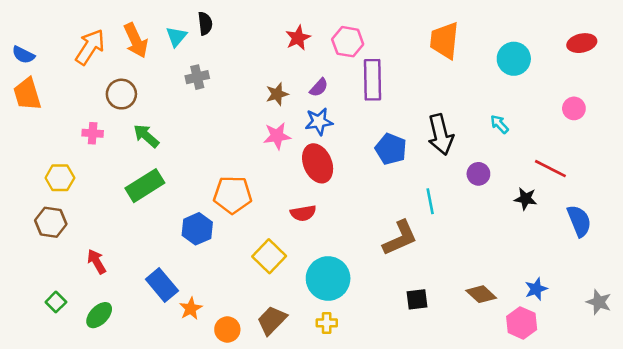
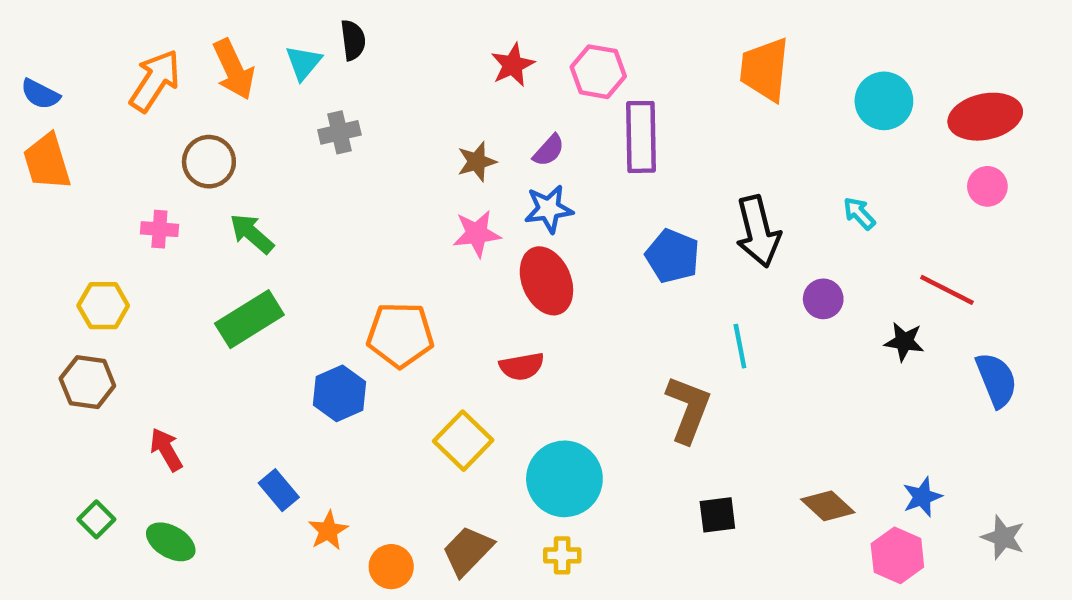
red ellipse: (582, 43) -> (985, 117), moved, size x1.4
brown L-shape: (400, 238) -> (688, 409), turned -45
blue rectangle: (162, 285) -> (279, 490), size x0.7
gray star: (599, 302) -> (1003, 537), moved
green ellipse: (99, 315) -> (171, 542), turned 76

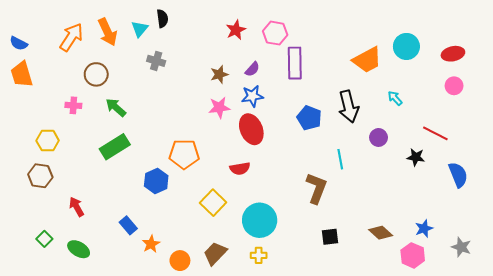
orange trapezoid: (765, 69) -> (367, 60), moved, turned -124
red ellipse: (985, 117) -> (453, 54), size x0.7
gray cross: (339, 132) -> (156, 61), turned 30

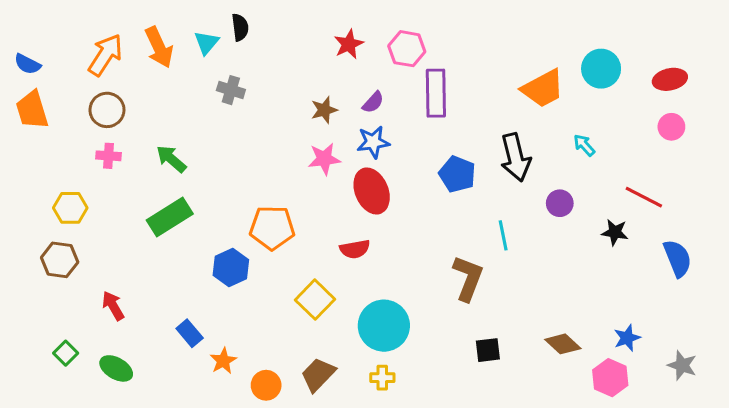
brown circle: (96, 74) -> (107, 110), moved

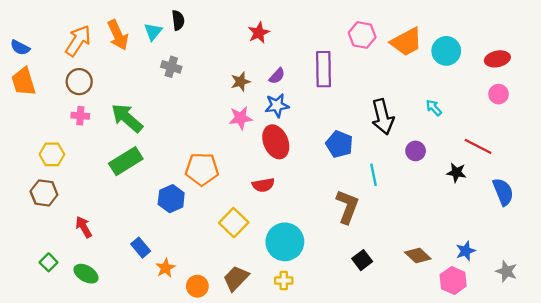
pink hexagon: (407, 49) -> (362, 35), moved
orange trapezoid: (543, 89) -> (406, 42), moved
green arrow: (171, 159) -> (127, 118), size x1.4
blue pentagon: (457, 174) -> (339, 144), moved
black square: (488, 350) -> (362, 260), turned -30

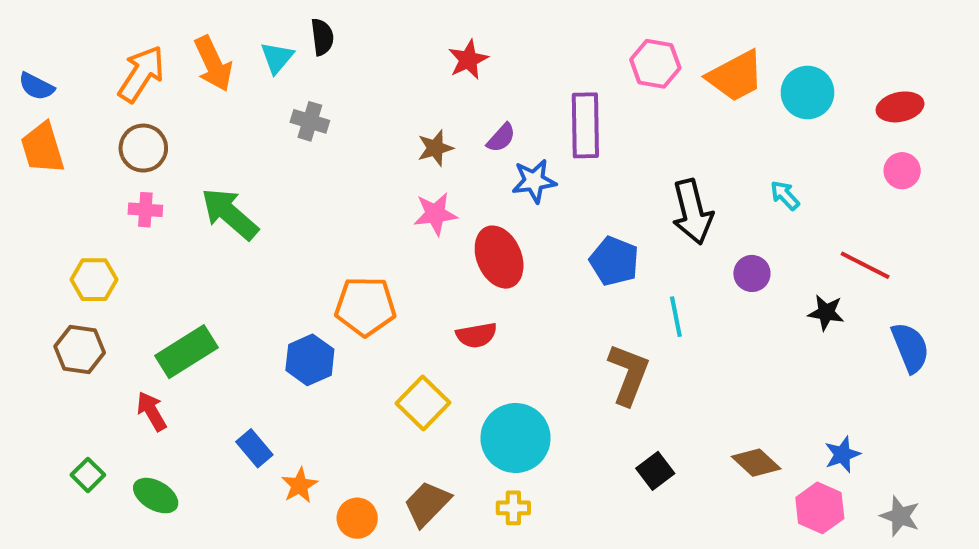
blue star: (277, 105) -> (534, 181), moved
green rectangle: (126, 161) -> (187, 352), moved
gray star: (506, 271) -> (900, 516), moved

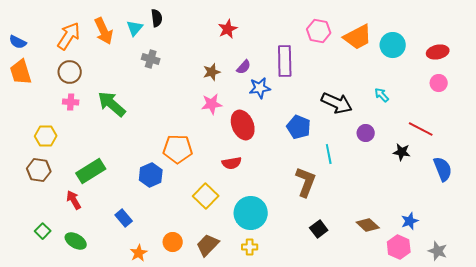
black arrow: (692, 212) -> (337, 103), turned -52
orange star: (300, 485) -> (139, 253), moved
orange circle: (357, 518) -> (173, 242), moved

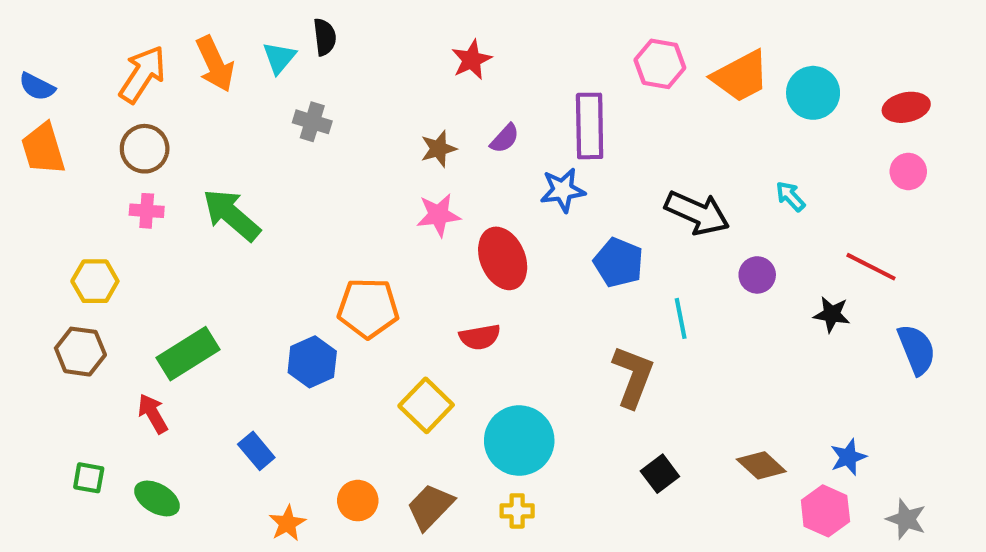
blue star: (260, 88) -> (563, 190), moved
green square: (43, 231) -> (89, 478), turned -35

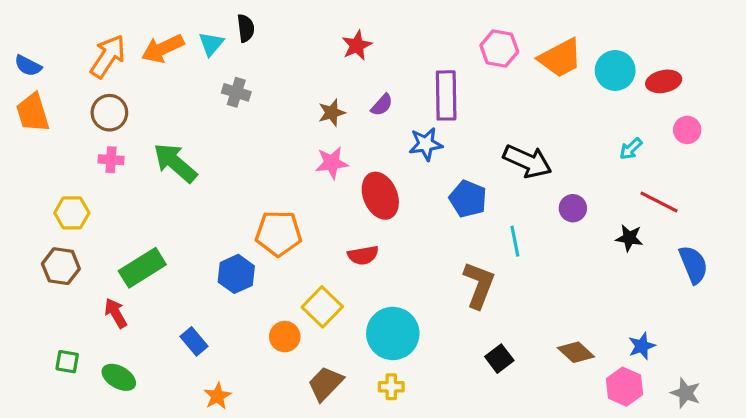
orange arrow: (215, 64) -> (163, 49), turned 90
red ellipse: (906, 107) -> (664, 81), moved
cyan arrow: (790, 196) -> (631, 149), moved, turned -90
orange circle: (358, 501) -> (285, 337), moved

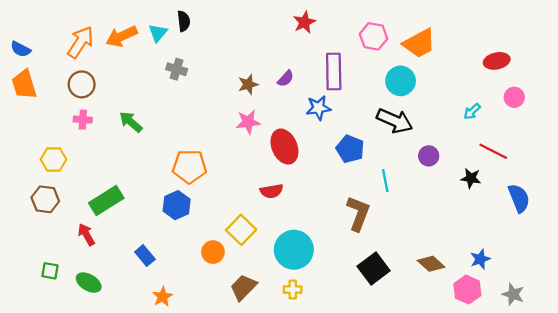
red star: (357, 45) -> (304, 22), moved
cyan circle: (615, 70) -> (401, 81), moved
green arrow: (175, 163) -> (131, 122), size x0.7
orange pentagon: (279, 233) -> (189, 166), moved
black square: (499, 359) -> (374, 268), size x1.5

